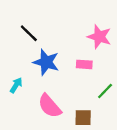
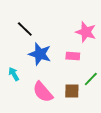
cyan arrow: (16, 85) -> (14, 74), turned -64
brown square: (83, 118) -> (72, 91), moved

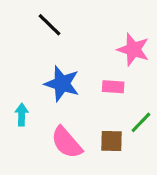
black line: (25, 29) -> (50, 25), moved
cyan arrow: (14, 74) -> (22, 115), turned 32

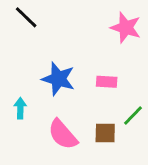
black line: (50, 25) -> (26, 17), moved
pink star: (133, 50) -> (126, 28), moved

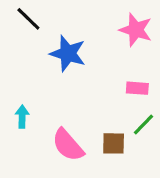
blue star: (58, 79) -> (68, 53), moved
pink rectangle: (107, 82) -> (137, 88), moved

